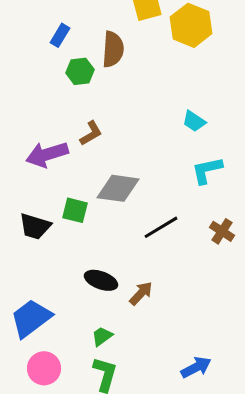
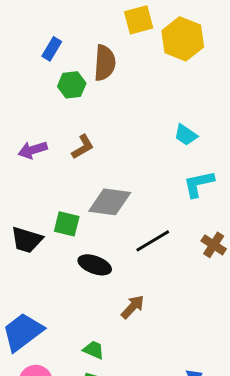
purple arrow: (47, 154) -> (33, 150), moved, size x0.7
black ellipse: (101, 280) -> (95, 265), moved
green trapezoid: (102, 336) -> (94, 350), turned 60

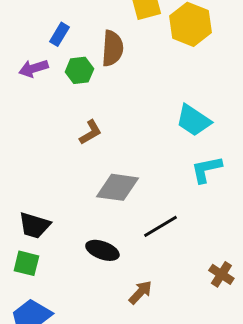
cyan trapezoid: (186, 135) -> (193, 120), size x1.5
purple arrow: (33, 150) -> (33, 68), moved
green square: (67, 224) -> (26, 263), moved
brown cross: (214, 245) -> (221, 274), moved

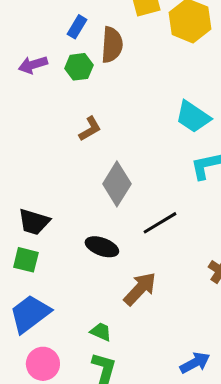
blue rectangle: (59, 34) -> (77, 27), moved
gray diamond: (117, 187) -> (117, 184), turned -66
brown arrow: (140, 292) -> (140, 289), size x1.4

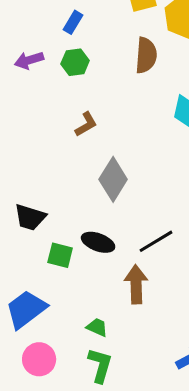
brown semicircle: (112, 45) -> (146, 55), moved
black line: (160, 223) -> (156, 241), moved
green square: (26, 260) -> (60, 255), moved
brown arrow: (140, 289) -> (136, 284), turned -45

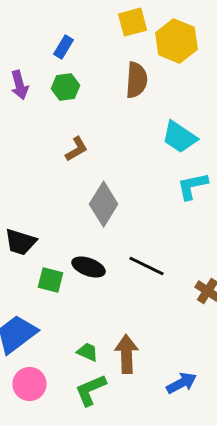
purple arrow: (29, 60) -> (20, 85), turned -88
black line: (156, 241) -> (146, 266), turned 57
brown arrow: (136, 284) -> (126, 354), moved
green L-shape: (100, 365) -> (90, 390), turned -129

